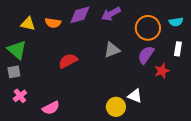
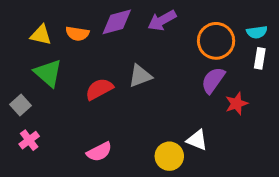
white rectangle: (178, 49) -> (260, 58), moved
green triangle: (17, 50) -> (48, 73), moved
gray triangle: (112, 50) -> (140, 76), moved
gray square: (14, 72) -> (20, 105), turned -32
pink semicircle: (51, 108) -> (99, 152), moved

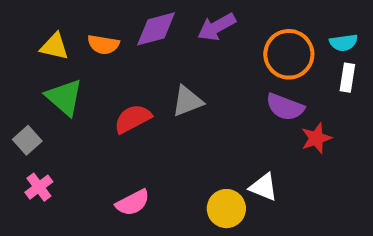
purple semicircle: (213, 80) -> (285, 107), turned -104

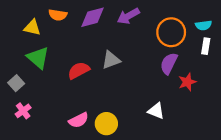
orange semicircle: (103, 45) -> (58, 15), moved
purple semicircle: (285, 107) -> (169, 63), turned 95
yellow circle: (226, 209) -> (106, 124), moved

